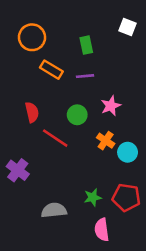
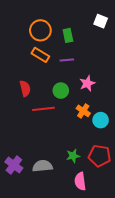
orange circle: (32, 37) -> (40, 30), moved
red line: (55, 138) -> (43, 109), turned -40
purple cross: (18, 170) -> (14, 165), moved

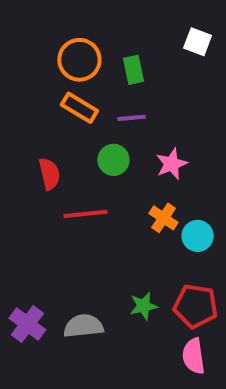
green circle: (61, 91) -> (113, 160), moved
pink semicircle: (80, 181) -> (194, 356), moved

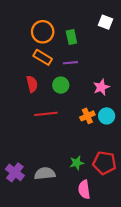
pink star: (172, 164) -> (101, 87), moved
red semicircle: (49, 174) -> (32, 84), moved
orange cross: (164, 218) -> (87, 116), turned 32
cyan circle: (198, 236) -> (107, 116), moved
pink semicircle: (194, 356) -> (84, 190), moved

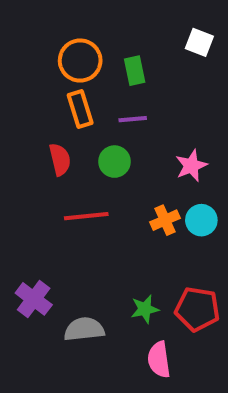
orange rectangle: (43, 57) -> (80, 109), turned 42
purple cross: (15, 172) -> (34, 299), moved

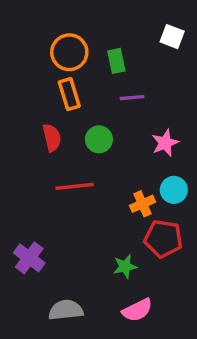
purple line: (133, 119) -> (132, 98), moved
orange cross: (165, 220) -> (142, 204), moved
red pentagon: (197, 309) -> (163, 239), moved
gray semicircle: (84, 329) -> (66, 310), moved
pink semicircle: (159, 360) -> (137, 310), turned -108

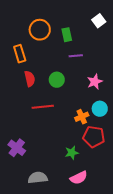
white square: (172, 37) -> (99, 21), turned 32
orange rectangle: (69, 94) -> (20, 54), moved

